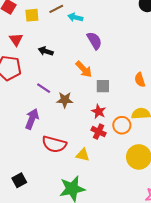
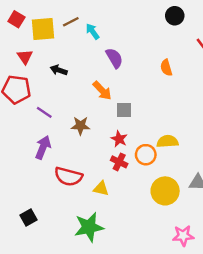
yellow square: (32, 15) -> (43, 29), size x1.5
cyan arrow: (75, 17) -> (93, 31), turned 40
orange semicircle: (140, 80) -> (166, 68), moved
purple line: (44, 88) -> (44, 112), moved

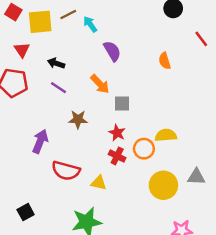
purple line: (44, 112) -> (59, 88), moved

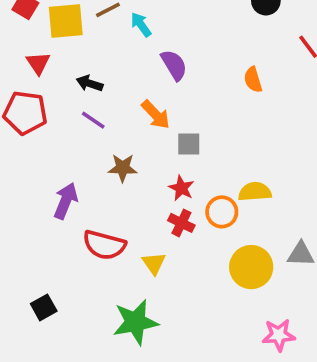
yellow triangle: (99, 183) -> (154, 263), turned 42

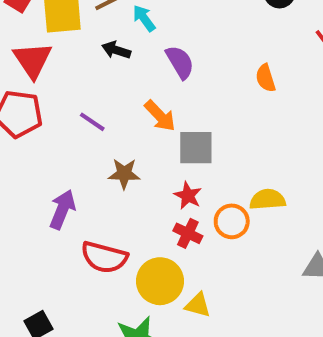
red triangle: (38, 63) -> (33, 60), size x1.5
black arrow: (90, 83) -> (116, 50), moved
gray square: (189, 144) -> (196, 148), size x1.4
yellow triangle: (154, 263) -> (198, 305), moved, turned -40
yellow circle: (251, 267) -> (160, 281), moved

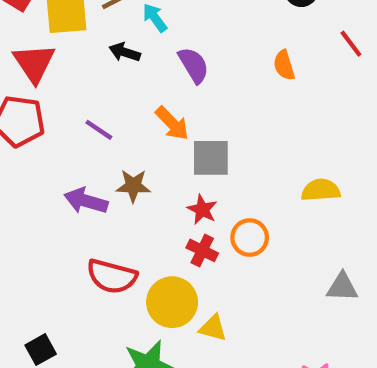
orange semicircle: (266, 78) -> (284, 65), moved
yellow semicircle: (268, 200) -> (321, 190), moved
purple arrow: (62, 209) -> (86, 201), moved, turned -96

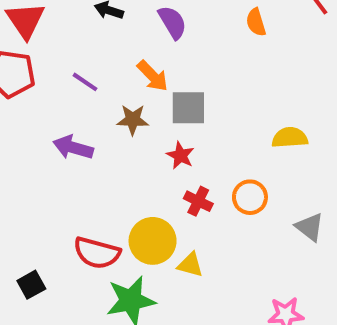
brown star: (133, 186) -> (133, 120), moved
orange circle: (250, 238) -> (250, 197), moved
red cross: (202, 250) -> (198, 201), moved
red semicircle: (112, 276) -> (97, 253), moved
gray triangle: (342, 287) -> (310, 227), turned 36

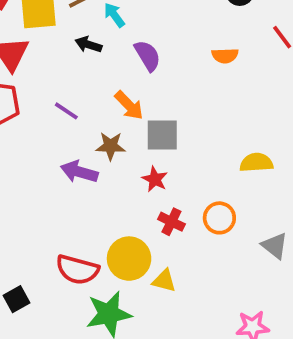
orange semicircle: (256, 22) -> (225, 56), turned -75
purple arrow: (73, 147) -> (79, 172), moved

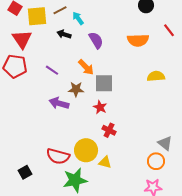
orange semicircle: (225, 56) -> (138, 40), size x1.5
yellow semicircle: (256, 163) -> (156, 76), moved
orange circle: (219, 218) -> (156, 161), moved

